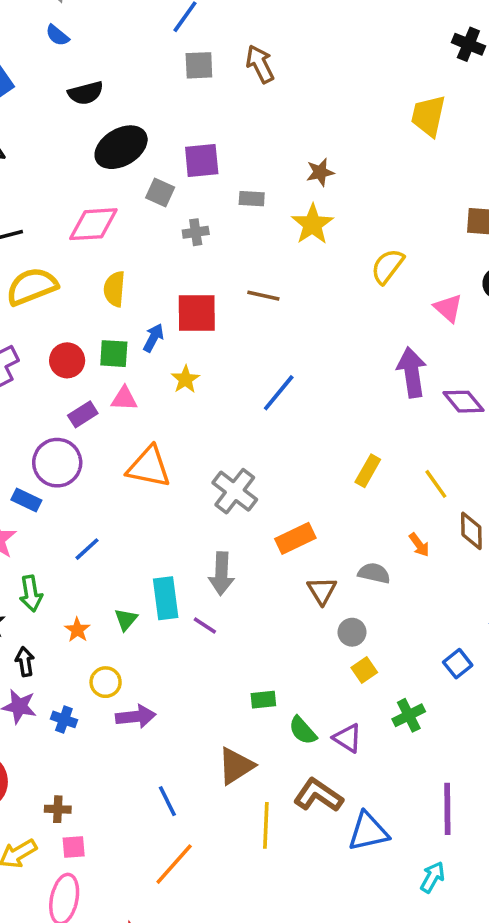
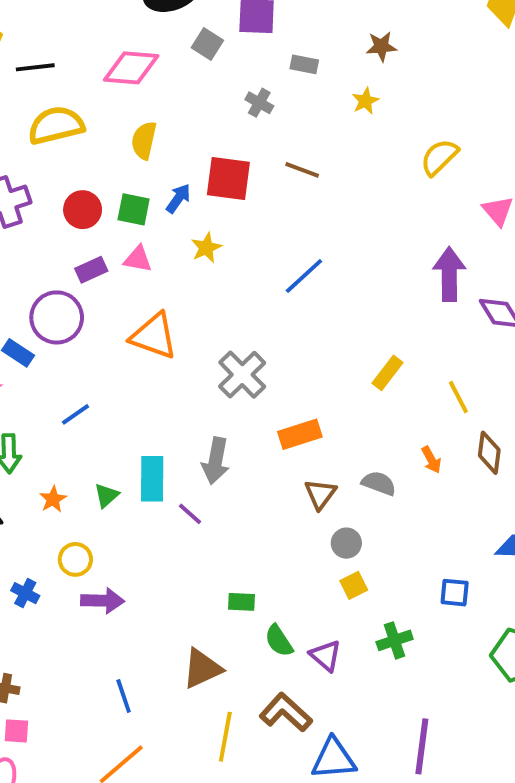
yellow star: (312, 224) -> (365, 101), size x0.6
gray cross: (196, 232) -> (259, 103), moved, turned 30
blue square: (458, 664) -> (455, 593), turned 36

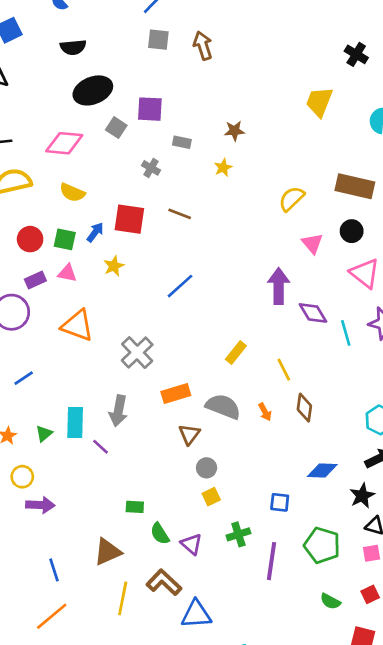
yellow semicircle: (144, 140) -> (72, 193), turned -80
yellow semicircle: (439, 157) -> (291, 199), moved
gray semicircle: (379, 483) -> (223, 406), moved, size x1.5
purple line: (422, 746) -> (271, 561), moved

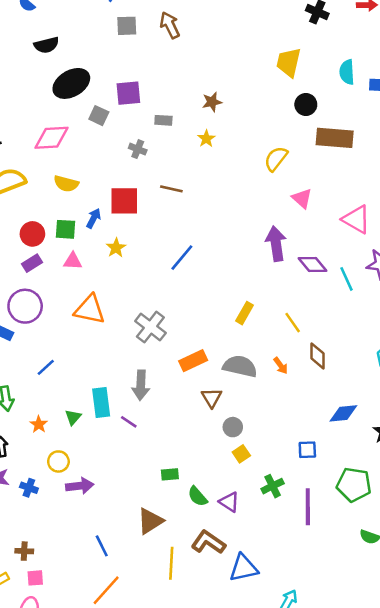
black circle: (352, 231) -> (306, 104), moved
purple rectangle: (35, 280) -> (32, 263), moved

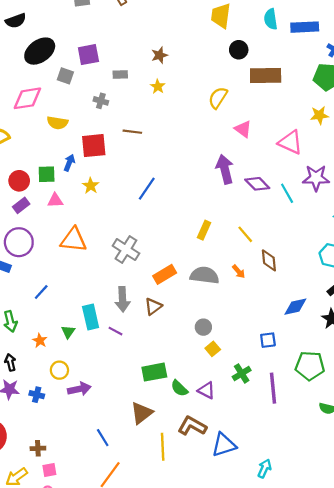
yellow semicircle: (66, 184) -> (57, 123), moved
brown triangle: (212, 398) -> (153, 306), moved, turned 30
green rectangle: (170, 474) -> (154, 372), size x1.6

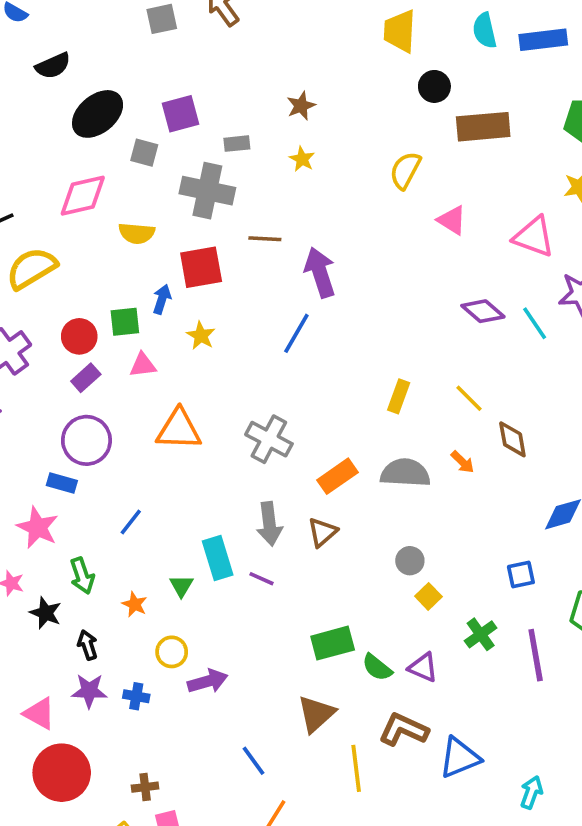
gray cross: (101, 101) -> (207, 191), size x2.0
purple arrow: (225, 169) -> (320, 272), moved

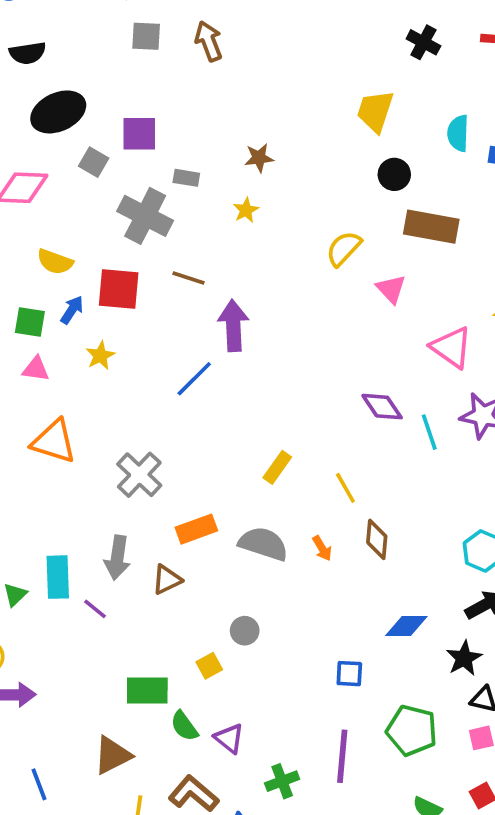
pink triangle: (452, 220) -> (391, 289), moved
yellow semicircle: (137, 233) -> (55, 262), moved
yellow square: (428, 596) -> (209, 666), moved
green cross: (481, 634) -> (282, 781), moved

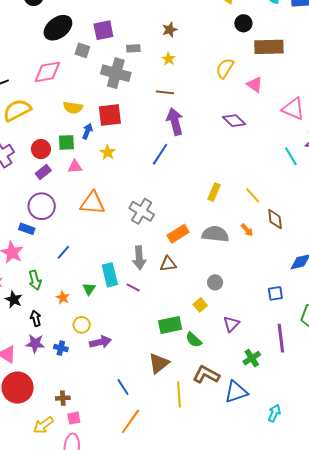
brown line: (188, 278) -> (165, 92), moved
purple diamond: (382, 407) -> (234, 121), moved
brown triangle: (167, 580) -> (168, 264), turned 30
purple triangle: (229, 738) -> (231, 324), moved, turned 48

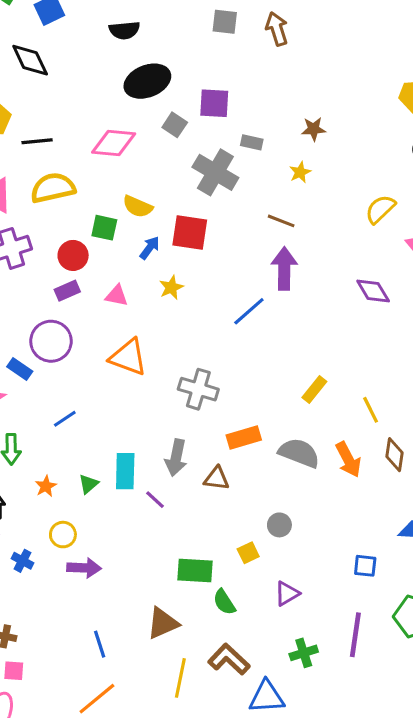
green square: (66, 142) -> (104, 228), moved
gray cross: (142, 211) -> (198, 389), turned -30
orange arrow: (247, 230) -> (348, 459), size x1.6

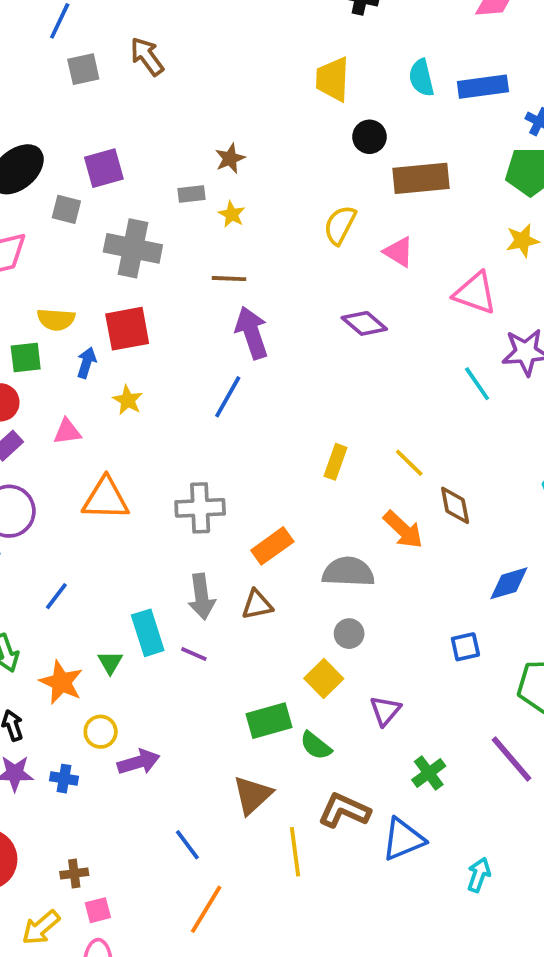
gray rectangle: (252, 142) -> (191, 194), moved
gray semicircle: (299, 453) -> (348, 572), moved
orange star: (46, 486) -> (61, 682), size x1.6
yellow square: (248, 553) -> (324, 679), size x1.4
purple line: (355, 635) -> (511, 759), moved, turned -30

